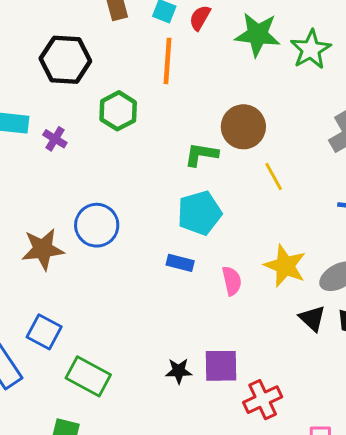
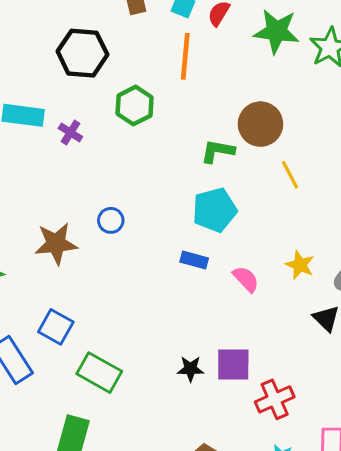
blue circle: (97, 225) -> (111, 220), size x0.6
yellow star: (285, 266) -> (300, 265), size x0.7
pink semicircle: (232, 281) -> (246, 279), turned -32

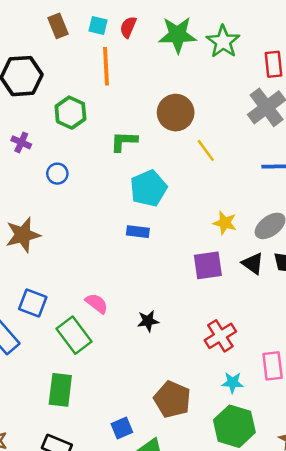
green L-shape: (218, 151) -> (124, 141), moved
blue circle: (111, 220) -> (57, 174), moved
pink semicircle: (246, 279) -> (97, 303), moved
purple square: (233, 364) -> (208, 265), moved
green rectangle: (99, 373) -> (74, 335), turned 32

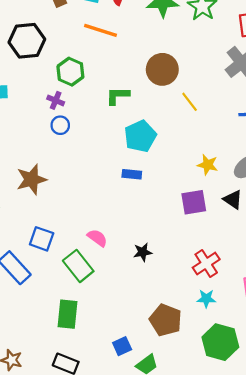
orange line: (106, 66) -> (100, 30), turned -68
purple cross: (21, 142) -> (56, 100), moved
cyan star: (232, 383) -> (206, 299), moved

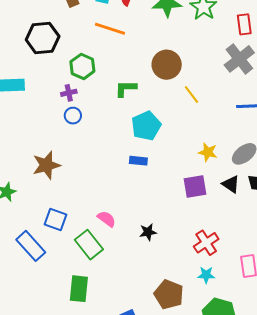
purple cross: (56, 100) -> (69, 93), turned -35

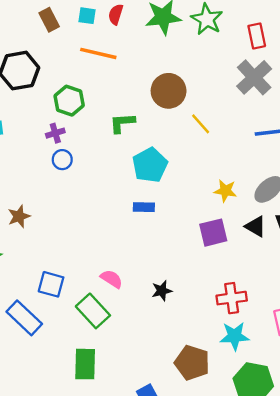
brown star: (46, 165) -> (19, 216), moved, size x0.7
red cross: (206, 243) -> (232, 298), turned 30
cyan star: (206, 275) -> (235, 336), size x1.4

